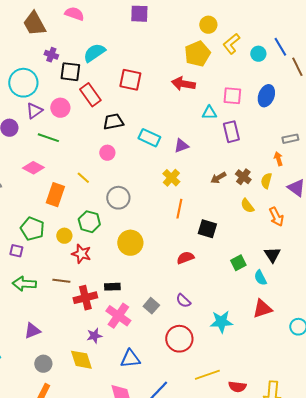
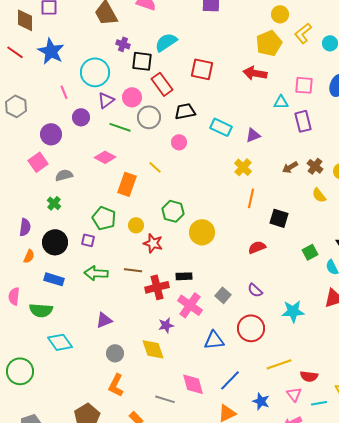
gray circle: (118, 198) -> (149, 117), moved
green hexagon: (89, 222) -> (173, 211), moved
blue triangle: (130, 359) -> (214, 340), moved

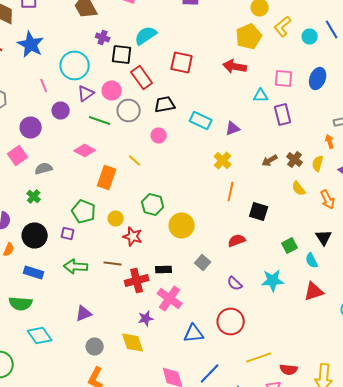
gray square: (223, 295) -> (203, 262), moved
cyan star: (293, 311) -> (273, 280), moved

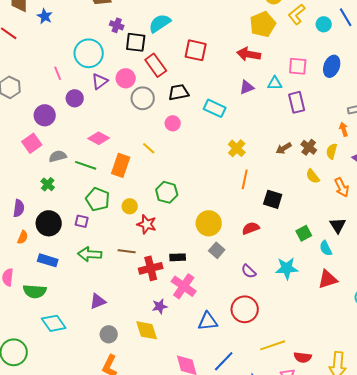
blue star: (31, 44) -> (45, 16), moved, size x0.6
green line: (100, 120) -> (86, 165), moved
purple triangle: (233, 128) -> (247, 87), moved
yellow circle: (182, 226) -> (209, 223), moved

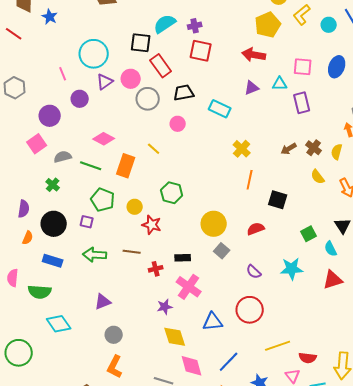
purple cross: (117, 25) -> (195, 26), moved, turned -32
red cross: (151, 268) -> (156, 269), size x0.6
yellow diamond: (147, 330) -> (175, 337), moved

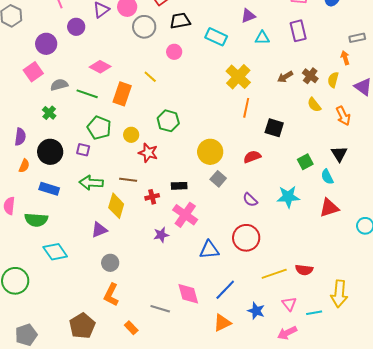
cyan triangle: (280, 84) -> (262, 38), moved
yellow cross: (242, 149) -> (238, 77), size x1.4
yellow diamond: (175, 337) -> (116, 206), moved, turned 35
red semicircle: (308, 358) -> (304, 270), moved

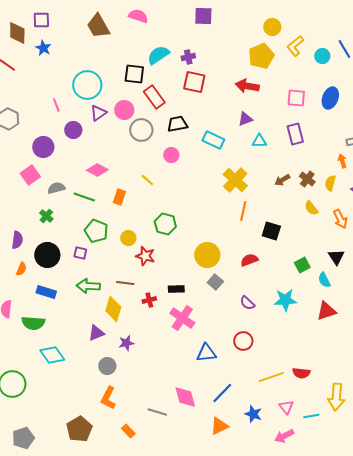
orange rectangle: (122, 94) -> (119, 197), size x0.7
purple star: (161, 235) -> (126, 343), moved
red circle: (246, 238) -> (243, 341), size x0.7

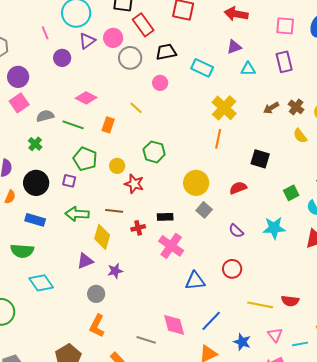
purple circle: (43, 147) -> (18, 77), moved
orange line: (243, 211) -> (218, 139), moved
yellow line: (271, 377) -> (260, 305), turned 30

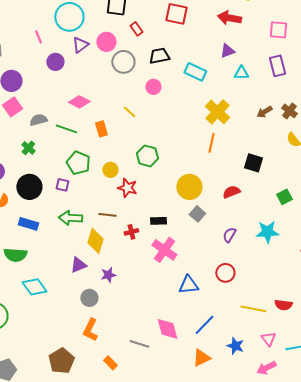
red rectangle: (143, 25) -> (136, 29), size x0.6
orange rectangle: (108, 125) -> (101, 129), turned -35
purple semicircle: (236, 231) -> (229, 235), turned 77

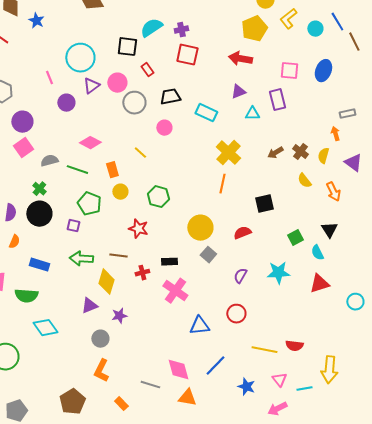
purple rectangle: (277, 66) -> (277, 100), moved
black square: (253, 163) -> (264, 204), turned -30
yellow circle: (110, 170) -> (120, 192), moved
black circle: (29, 187) -> (39, 214), moved
orange triangle: (201, 358) -> (187, 398), moved, turned 36

